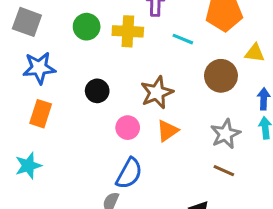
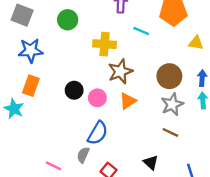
yellow cross: (128, 31) -> (105, 44), moved
brown circle: (221, 76) -> (169, 76), moved
black circle: (97, 91) -> (74, 90), moved
cyan star: (28, 166) -> (14, 109), moved, turned -30

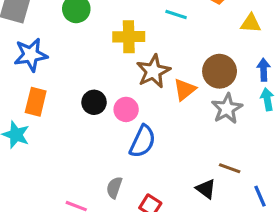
orange triangle: (128, 101) -> (185, 89), moved
brown line: (170, 132) -> (230, 168), moved
blue semicircle: (98, 133) -> (143, 141), moved

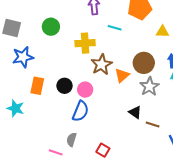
orange rectangle: (36, 102) -> (37, 86), moved
blue semicircle: (143, 141) -> (80, 111), moved
gray semicircle: (114, 188) -> (71, 140), moved
black triangle: (206, 189) -> (135, 112), moved

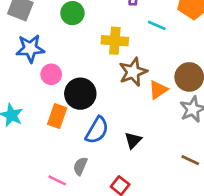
orange rectangle: (37, 86) -> (57, 116), moved
black circle: (64, 86) -> (80, 94), size x1.5
pink circle: (85, 90) -> (51, 74), moved
black triangle: (135, 112) -> (133, 140), moved, turned 32

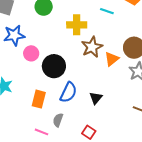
orange rectangle: (57, 116) -> (39, 99), moved

